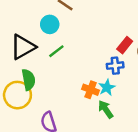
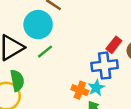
cyan circle: (50, 24) -> (38, 25), size x1.5
blue cross: (115, 66) -> (105, 66), size x1.5

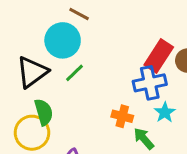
red rectangle: (114, 45) -> (159, 56), size x1.5
cyan star: (96, 88) -> (165, 112), moved

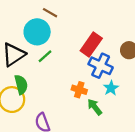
red rectangle: (159, 56) -> (91, 45), moved
blue cross: (150, 83) -> (101, 66), turned 35

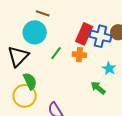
green line: (45, 56) -> (56, 53), moved
blue cross: (101, 66) -> (100, 36), moved
orange cross: (79, 90) -> (79, 55), moved

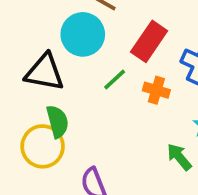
red rectangle: (84, 34) -> (149, 41), moved
black triangle: (18, 56) -> (45, 72), turned 45

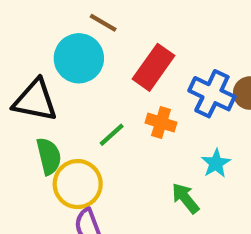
green line: (115, 80) -> (112, 135), moved
yellow circle: (43, 146) -> (78, 184), moved

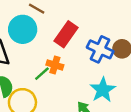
orange cross: (161, 123) -> (55, 65), moved
cyan star: (216, 163) -> (103, 90), size x1.5

